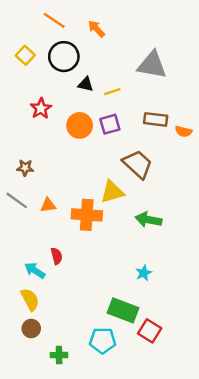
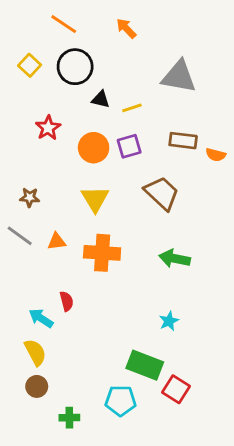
orange arrow: (96, 29) -> (126, 28), moved
yellow triangle: (112, 192) -> (95, 199), moved, turned -45

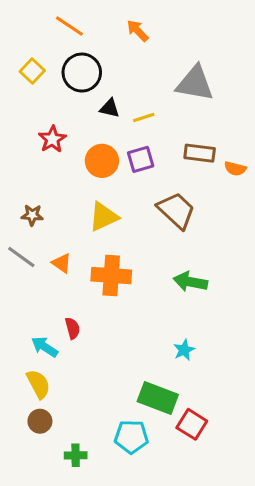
yellow triangle: (95, 199) -> (103, 217), turned 36
orange triangle: (57, 241) -> (62, 263), turned 42

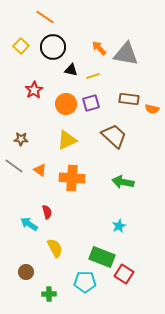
orange arrow: (138, 31) -> (99, 48), moved
yellow semicircle: (38, 384) -> (55, 248), moved

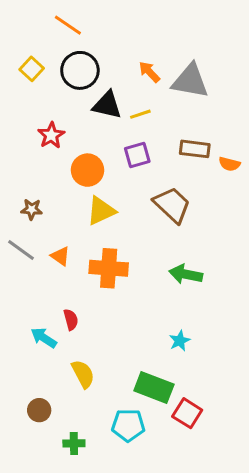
black triangle: (71, 70) -> (107, 105), size x1.5
orange circle: (66, 104) -> (88, 170), moved

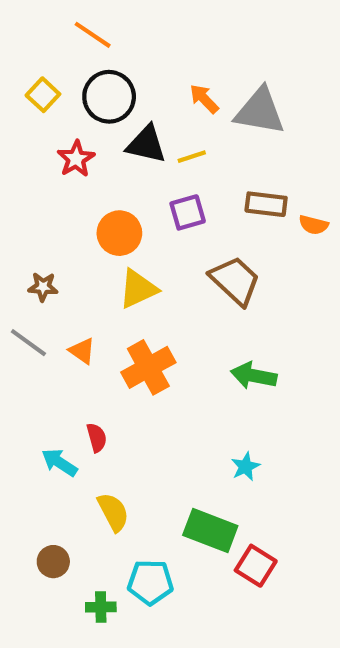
red star: (51, 135) -> (76, 159), moved
orange cross: (109, 268) -> (148, 367), turned -33
cyan pentagon: (128, 425) -> (150, 582), moved

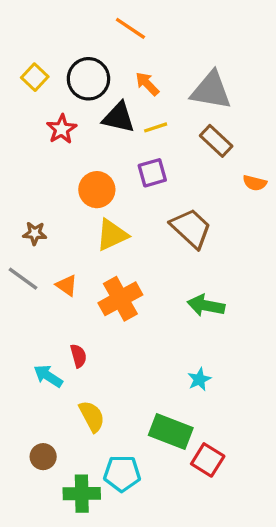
orange line: (93, 35) -> (130, 28), moved
orange arrow: (204, 99) -> (147, 84), moved
brown rectangle: (266, 204) -> (216, 141), moved, turned 36
green cross: (101, 607) -> (82, 494), size x1.5

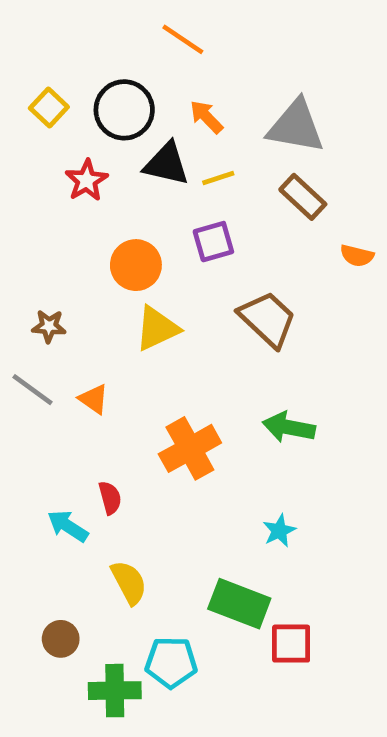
orange cross: (120, 299) -> (190, 448), moved
red square: (208, 460) -> (291, 644), turned -32

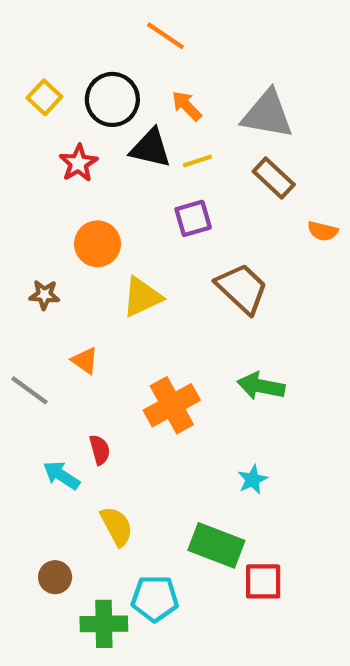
orange circle: (136, 265) -> (98, 244), moved
gray line: (32, 390) -> (30, 390), moved

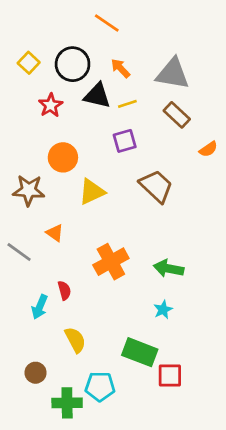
orange semicircle: (323, 231) -> (208, 149), turned -48
brown star: (44, 295) -> (29, 190), size x1.6
green arrow: (261, 386) -> (169, 268), moved
cyan arrow: (61, 475) -> (40, 307), turned -100

